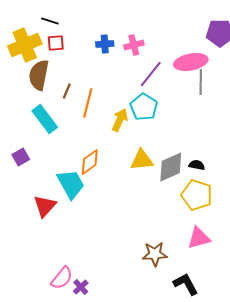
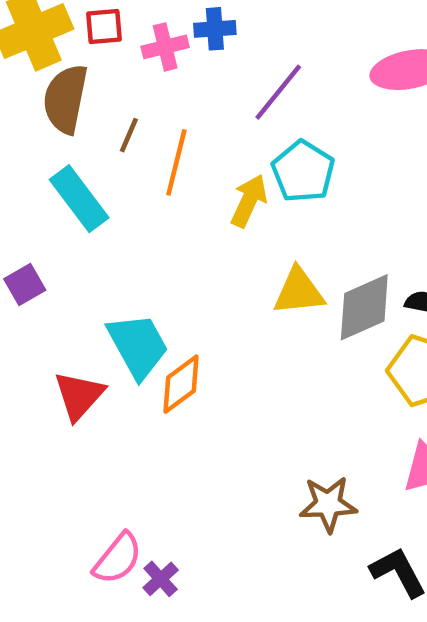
pink cross: (134, 45) -> (165, 47), moved
purple line: (151, 74) -> (278, 92), moved
orange diamond: (90, 162) -> (181, 384), moved

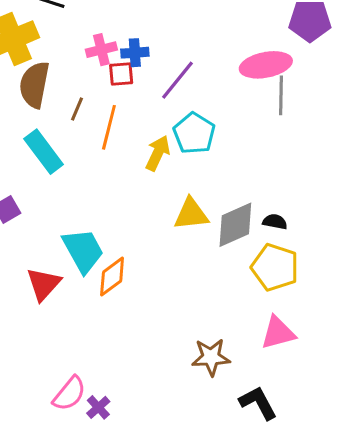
red square: (104, 27) -> (121, 74), moved
blue cross: (215, 29) -> (135, 53), moved

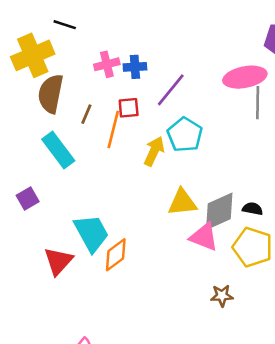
red square: (121, 74) -> (129, 108), moved
pink triangle: (278, 333) -> (204, 237), moved, turned 36
brown star: (211, 357) -> (222, 296), moved, size x0.7

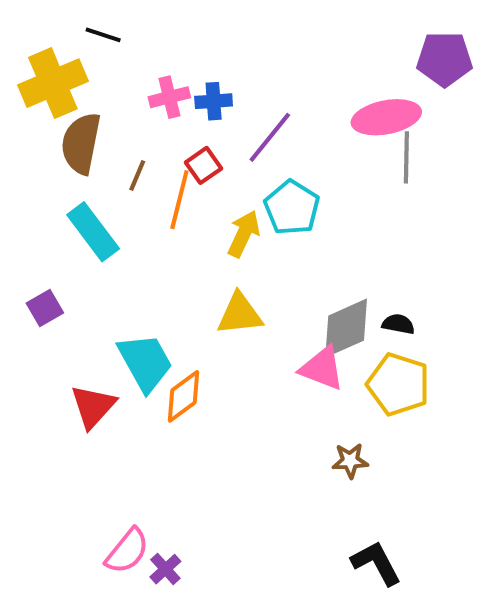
red square: (129, 108) -> (204, 165), turned -30
yellow triangle: (182, 202) -> (240, 314), moved

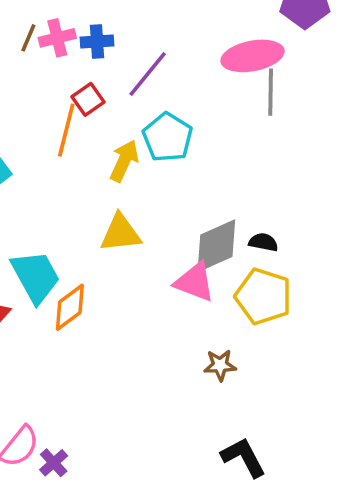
brown line: (137, 175) -> (28, 38), moved

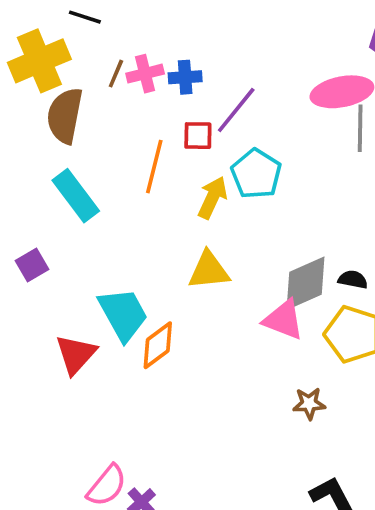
red square: (88, 99) -> (198, 136), moved, turned 36

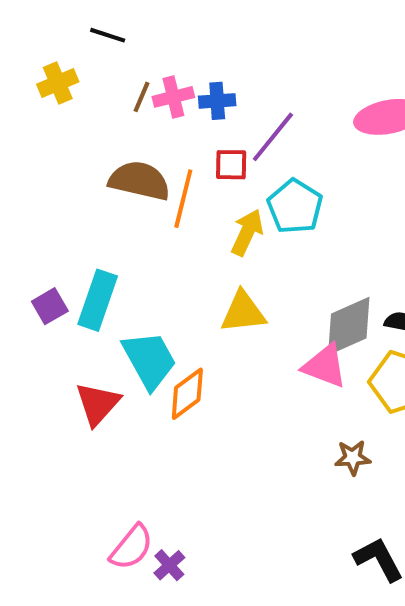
yellow cross: (39, 61) -> (58, 83), size x0.6
brown semicircle: (65, 116) -> (139, 181), moved, turned 92
cyan rectangle: (76, 196) -> (98, 300), moved, turned 56

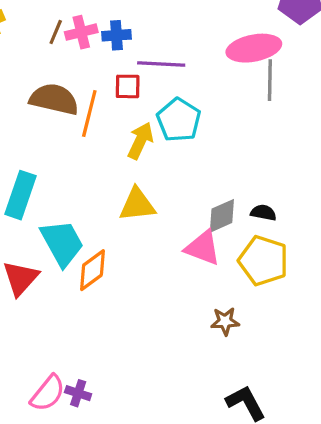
purple line: (273, 137) -> (161, 64), turned 54
gray diamond: (349, 326) -> (222, 216), size x0.7
purple cross: (169, 565) -> (78, 393), moved, turned -30

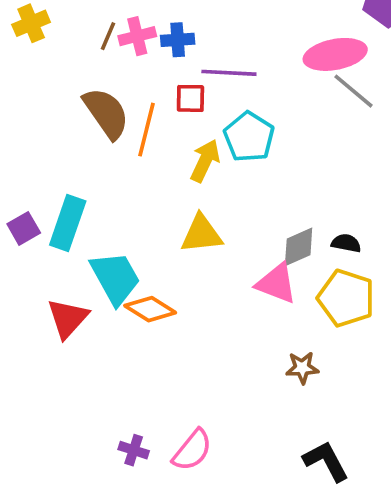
gray line: (270, 80) -> (353, 91), turned -51
brown semicircle: (54, 99) -> (106, 113), turned 42
orange diamond: (92, 270) -> (150, 309), turned 69
pink semicircle: (48, 393) -> (192, 450), moved

